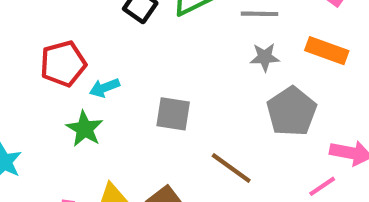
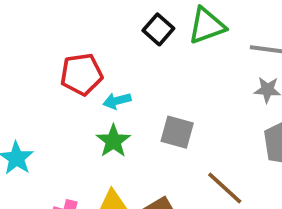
green star: (85, 129) -> (113, 141), moved

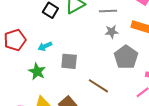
cyan arrow: (117, 101) -> (45, 46), moved

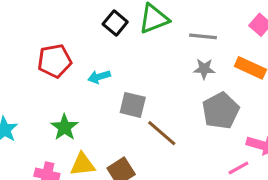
green star: (37, 71) -> (65, 127), moved
brown line: (98, 86) -> (162, 133), moved

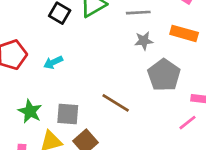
gray square: (133, 105) -> (68, 114), moved

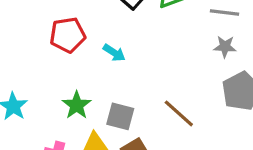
cyan arrow: (53, 62) -> (114, 53), turned -132

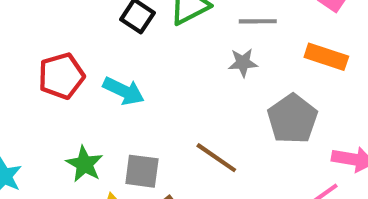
gray star: (225, 47) -> (243, 63), moved
cyan arrow: (114, 53) -> (124, 91), size x1.4

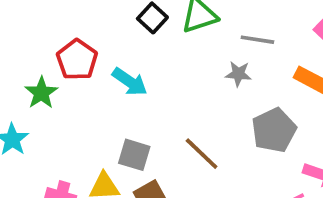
red pentagon: (61, 76) -> (77, 60), turned -30
green star: (85, 164) -> (41, 93), moved

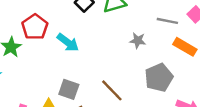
gray line: (257, 40) -> (167, 21), moved

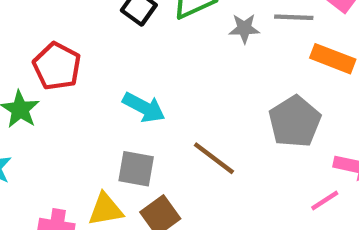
gray star: (138, 40) -> (244, 28), moved
cyan arrow: (68, 43) -> (144, 107), moved

